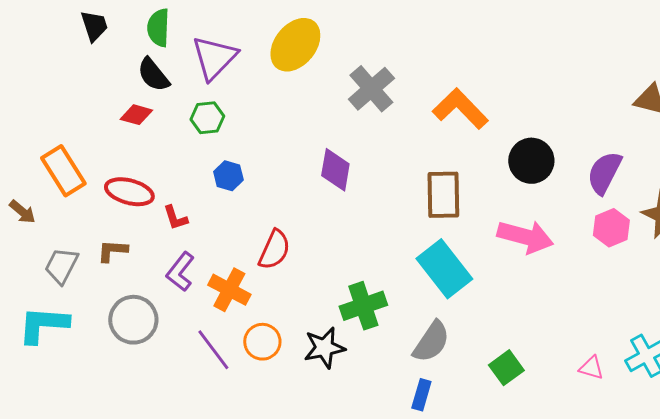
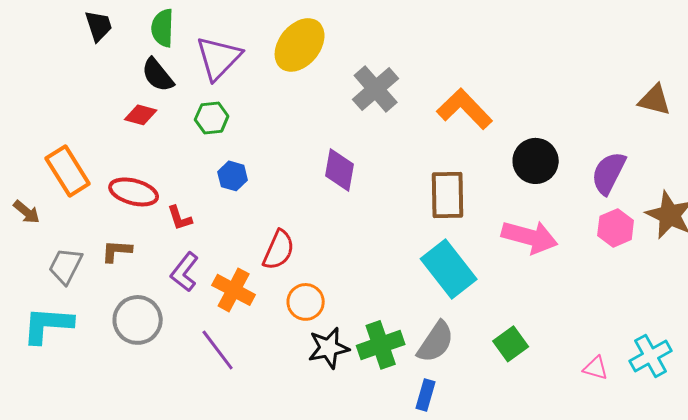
green cross: (363, 306) -> (381, 345), moved
orange circle: (262, 342) -> (306, 302), moved
green square: (506, 368) -> (511, 344), moved

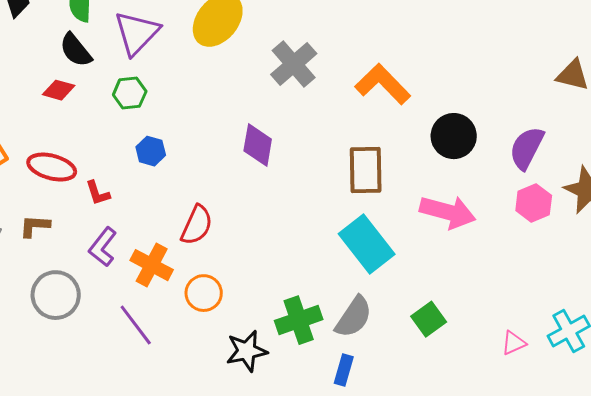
orange circle: (306, 302) -> (204, 293), moved
black star: (329, 348) -> (247, 351), moved
pink triangle: (596, 368) -> (514, 343), turned -40

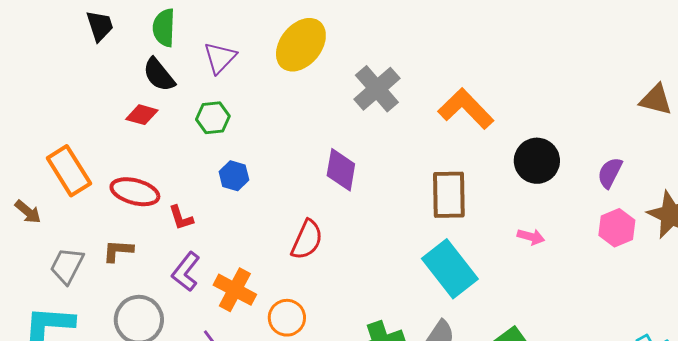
purple triangle: (137, 33) -> (220, 58), size x0.7
purple semicircle: (527, 148) -> (610, 173), size x0.7
pink arrow: (448, 212) -> (531, 237), size x0.5
red semicircle: (197, 225) -> (307, 240), moved

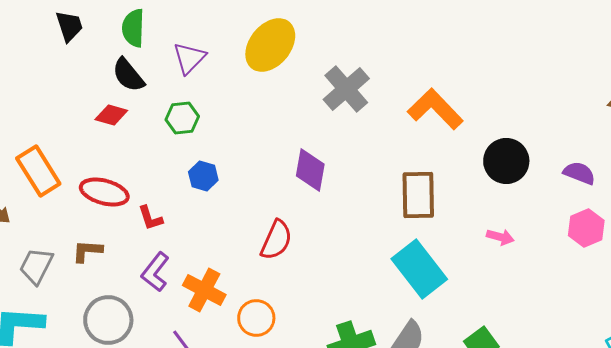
purple semicircle: (610, 173) -> (579, 173), turned 84

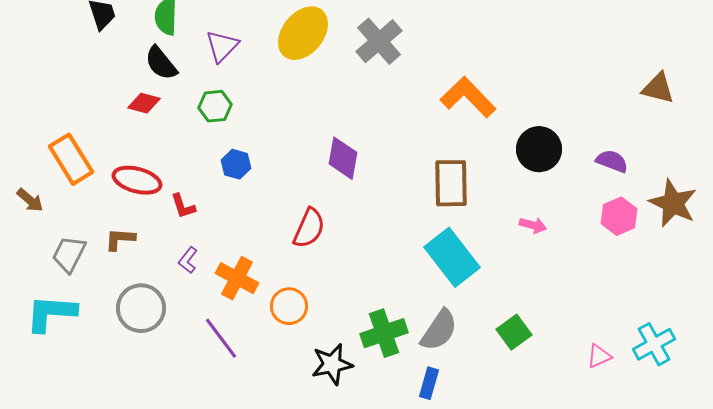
gray cross: (346, 89) -> (379, 41), moved
purple L-shape: (155, 272) -> (188, 260), size x0.7

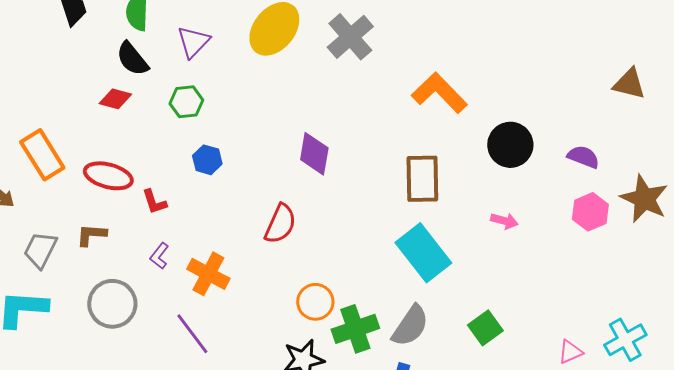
orange circle: (289, 306) -> (315, 302), moved

